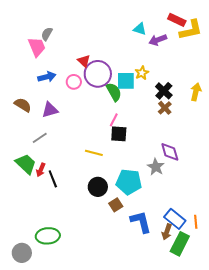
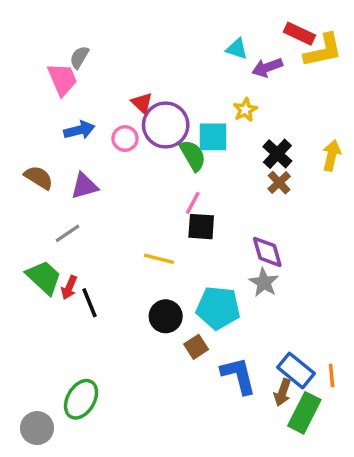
yellow star: (142, 73) -> (245, 110), moved
purple diamond: (170, 152) -> (267, 252), moved
green ellipse: (48, 236) -> (81, 399), turned -55

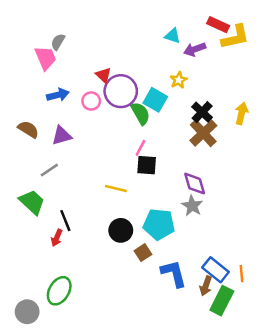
cyan square: (213, 137) -> (155, 100), turned 30
brown cross: (279, 183) -> (203, 133), size x1.6
red arrow: (69, 288) -> (57, 238), moved

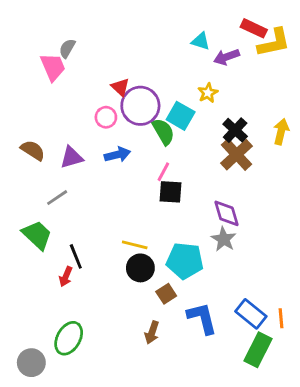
blue arrow: (58, 95) -> (117, 155), moved
yellow line: (116, 189) -> (135, 245), moved
brown arrow: (206, 286) -> (152, 333), moved

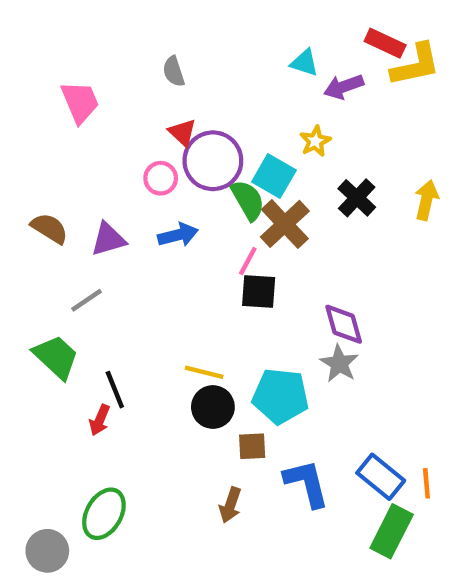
gray semicircle: (67, 48) -> (174, 71), moved, turned -48
brown cross: (237, 155) -> (285, 224), moved
brown square: (166, 294) -> (252, 446), turned 30

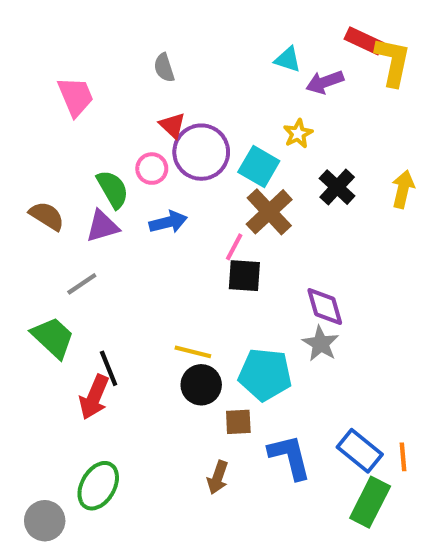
yellow L-shape: (416, 65) -> (393, 61), turned -66
green semicircle: (248, 200) -> (113, 189), moved
red arrow: (100, 420) -> (94, 397), size x1.5

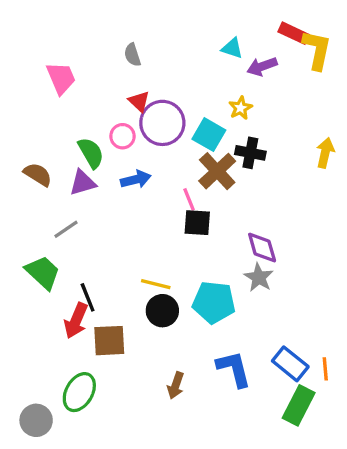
black cross: (337, 187) -> (250, 153), moved, turned -32
pink line: (234, 247) -> (189, 199), turned -50
brown square: (238, 422) -> (109, 341), moved, size x1.5

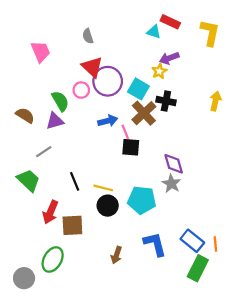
red rectangle: (294, 33) -> (170, 22), moved
purple arrow: (262, 66) -> (169, 58), moved
red triangle: (139, 101) -> (92, 67), size x1.5
blue arrow: (136, 179) -> (108, 121), moved
black line: (88, 297) -> (75, 181), moved

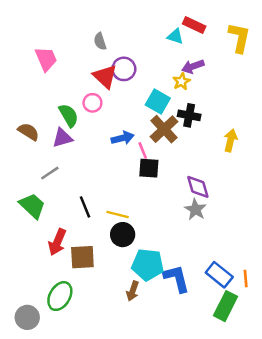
purple circle: (108, 81) -> (124, 69), moved, size x0.7
yellow arrow: (215, 101) -> (231, 140), moved
cyan pentagon: (142, 200) -> (148, 265), moved

